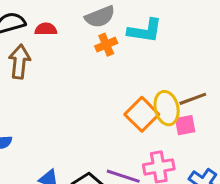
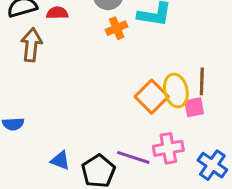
brown line: (193, 99) -> (202, 81), turned -68

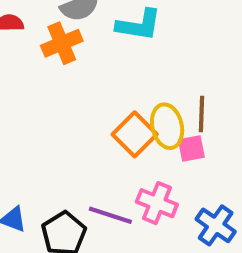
orange cross: (117, 28) -> (62, 43), moved, size x1.4
pink cross: (168, 148) -> (157, 203), turned 32

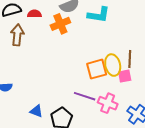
orange square: (135, 134) -> (97, 69), turned 30
purple line: (110, 215) -> (85, 96), moved

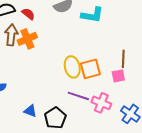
red semicircle: (34, 14) -> (28, 14), turned 40
orange cross: (60, 24) -> (27, 39), moved
yellow ellipse: (113, 65) -> (72, 67), moved

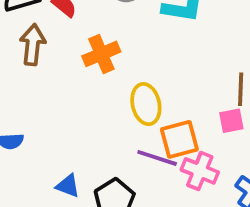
orange cross: (27, 39) -> (101, 54), moved
orange square: (90, 69) -> (179, 139), moved

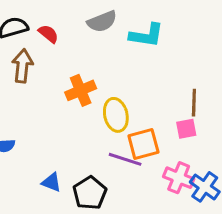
orange cross: (101, 54) -> (81, 90), moved
pink cross: (200, 171) -> (179, 178), moved

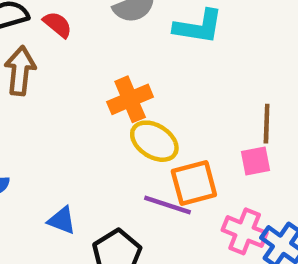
orange cross: (81, 90) -> (130, 99), moved
yellow ellipse: (116, 115) -> (154, 141), turned -44
blue triangle: (52, 182) -> (62, 220), moved

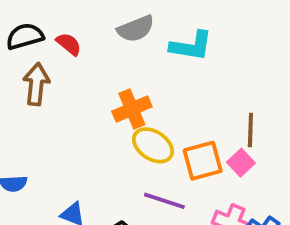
pink square: (256, 161) -> (241, 163), turned -32
orange square: (194, 183) -> (203, 161), moved

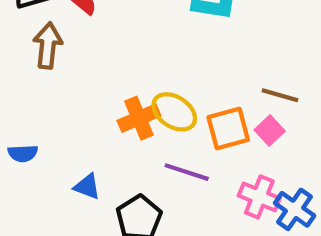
orange cross: (132, 109) -> (139, 118), moved
brown line: (250, 130) -> (280, 95), turned -76

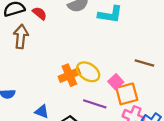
orange square: (228, 128) -> (127, 94), moved
pink square: (270, 131) -> (116, 82), moved

